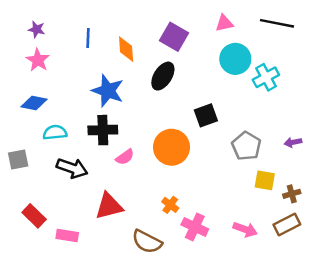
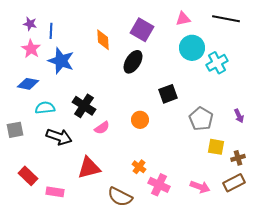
blue line: (88, 38) -> (51, 31), moved
blue star: (108, 91) -> (61, 61), moved
black cross: (103, 130) -> (84, 106), turned 35
purple arrow: (293, 142) -> (239, 116), turned -104
orange circle: (171, 147) -> (140, 120), size x0.6

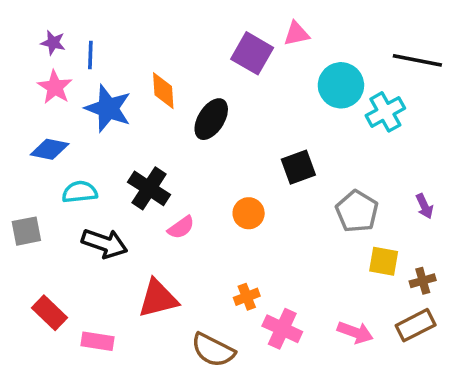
pink triangle: (183, 19) -> (297, 34), moved
black line: (226, 19) -> (417, 60), moved
orange diamond: (103, 40) -> (163, 91), moved
black ellipse: (133, 62) -> (211, 119), moved
orange cross: (139, 167) -> (247, 297), turned 32

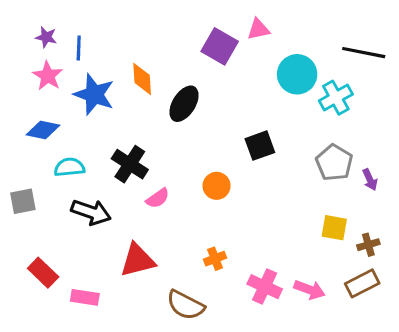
gray pentagon: (357, 211) -> (334, 163), moved
pink cross: (282, 329) -> (265, 287), moved

